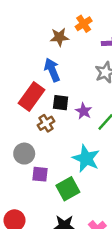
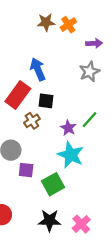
brown star: (59, 37) -> (46, 22), moved
purple star: (84, 111) -> (68, 128), moved

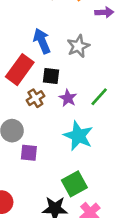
gray star: (89, 72) -> (78, 46), moved
purple star: (68, 128) -> (68, 98), moved
green square: (53, 184) -> (74, 184), moved

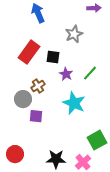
blue arrow: (42, 41) -> (38, 13), moved
brown cross: (35, 98) -> (38, 86), moved
green square: (74, 184) -> (97, 140), moved

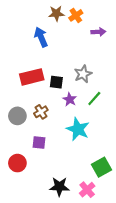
gray star: (74, 34) -> (83, 74), moved
red rectangle: (29, 52) -> (32, 77), turned 40
gray circle: (23, 99) -> (17, 116), moved
red circle: (15, 154) -> (17, 163), moved

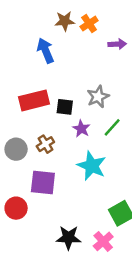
purple square: (39, 143) -> (43, 182), size x1.5

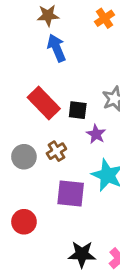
brown star: (65, 21) -> (48, 15), moved
red rectangle: (34, 100) -> (44, 103), turned 60
purple square: (43, 182) -> (71, 193), moved

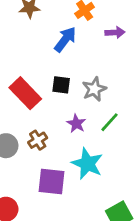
blue arrow: (56, 48) -> (65, 39), moved, turned 60
black square: (78, 110) -> (61, 85), moved

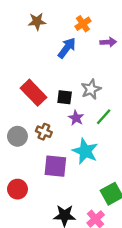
black square: (61, 85) -> (65, 97), moved
brown cross: (38, 140) -> (44, 132), turned -35

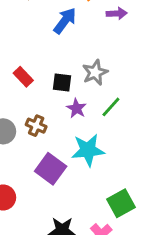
red rectangle: (34, 93) -> (23, 77), size x0.6
cyan star: (85, 151) -> (88, 150), turned -30
purple square: (55, 166) -> (51, 169), turned 30

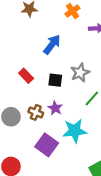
blue arrow: (65, 21) -> (52, 44), moved
purple star: (76, 108) -> (55, 108), moved

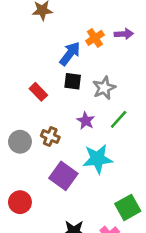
orange cross: (72, 11) -> (95, 38), moved
black square: (55, 80) -> (73, 81), moved
purple star: (55, 108) -> (86, 121), moved

